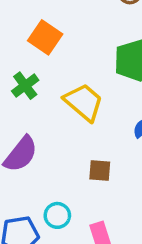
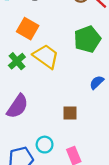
yellow trapezoid: (84, 102) -> (46, 56), moved

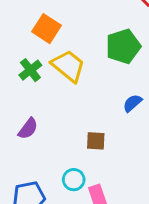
purple semicircle: (17, 106) -> (28, 129), size x0.7
cyan circle: (45, 145) -> (74, 180), moved

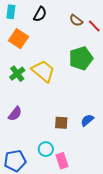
orange square: (46, 29) -> (18, 39), moved
blue semicircle: (132, 103) -> (87, 120), moved

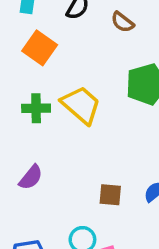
brown semicircle: (76, 20) -> (123, 22), moved
green cross: (17, 74) -> (36, 108), turned 35

